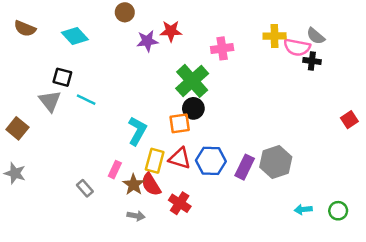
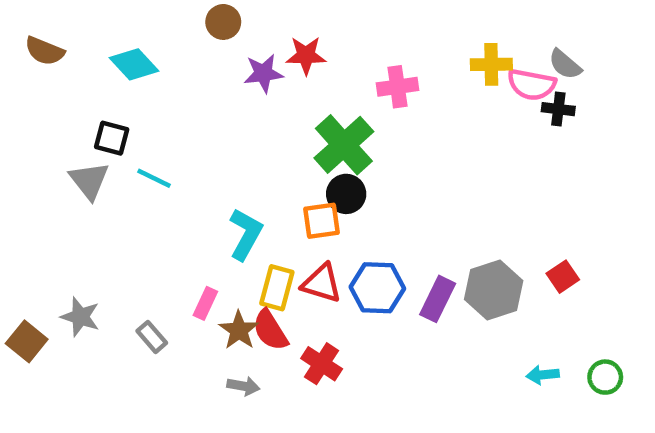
red square: (349, 120) -> (563, 277), moved
brown square: (17, 128) -> (27, 341), moved
gray star: (15, 173) -> (80, 317), moved

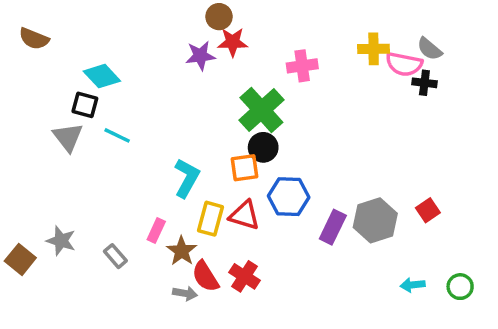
brown circle: (223, 22) -> (219, 17), moved
cyan diamond: (134, 64) -> (102, 76), moved
blue hexagon: (377, 288) -> (289, 197), moved
red semicircle: (270, 330) -> (205, 276), moved

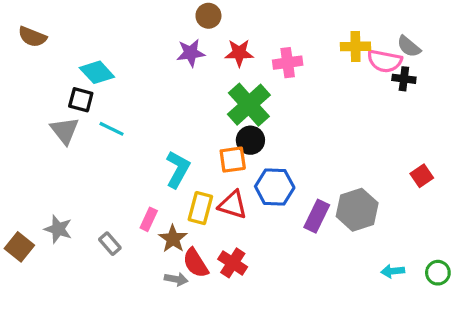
red star: (233, 42) -> (239, 53), moved
red square: (428, 210) -> (422, 176), moved

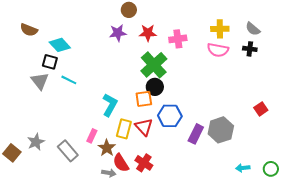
brown semicircle: (32, 37) -> (29, 30), moved
pink semicircle: (385, 61) -> (218, 50), moved
red triangle: (233, 205) -> (144, 127), turned 30
gray star: (58, 229) -> (36, 142), turned 30
gray rectangle: (110, 244) -> (68, 151), size x1.5

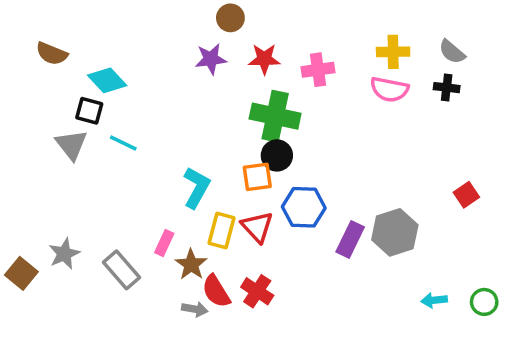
green cross: (154, 65) -> (275, 116), turned -36

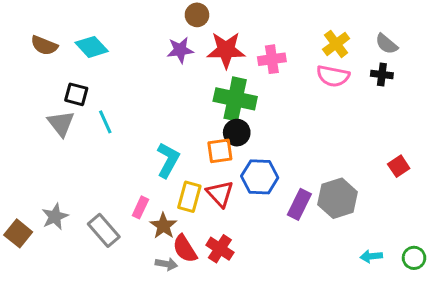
yellow cross: (393, 52) -> (336, 44), turned -36
red star: (264, 59) -> (226, 50), size x1.4
cyan diamond: (107, 80) -> (92, 47), moved
cyan line: (123, 143) -> (105, 122), turned 40

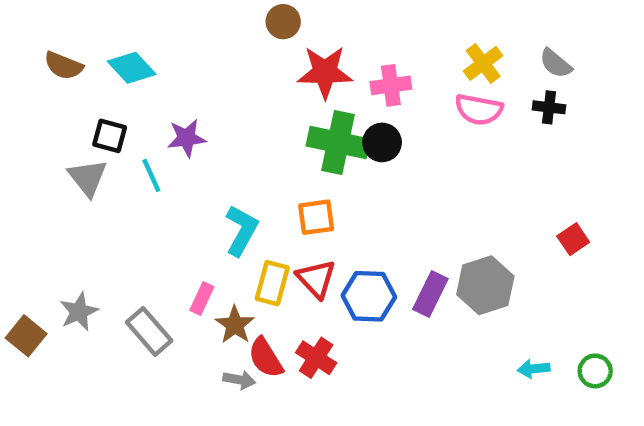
purple star: (180, 50) -> (187, 138), moved
black circle: (237, 133) -> (382, 142), moved
blue hexagon: (260, 177) -> (369, 296), moved

